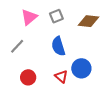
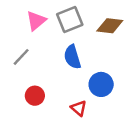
gray square: (56, 16) -> (70, 19), size x1.5
red triangle: (61, 76) -> (79, 108), moved

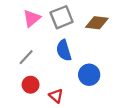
gray line: (21, 57) -> (26, 57), moved
red triangle: (79, 108) -> (56, 96), moved

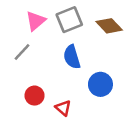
brown diamond: (97, 23) -> (109, 26), turned 40
gray line: (26, 57) -> (22, 52), moved

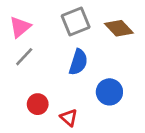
pink triangle: (36, 21) -> (20, 27), moved
blue semicircle: (72, 57) -> (78, 62), turned -145

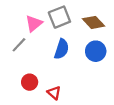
pink triangle: (20, 27) -> (34, 23), moved
blue circle: (109, 92) -> (96, 51), moved

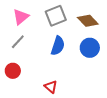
pink triangle: (34, 23) -> (21, 17), moved
red circle: (30, 82) -> (13, 71), moved

